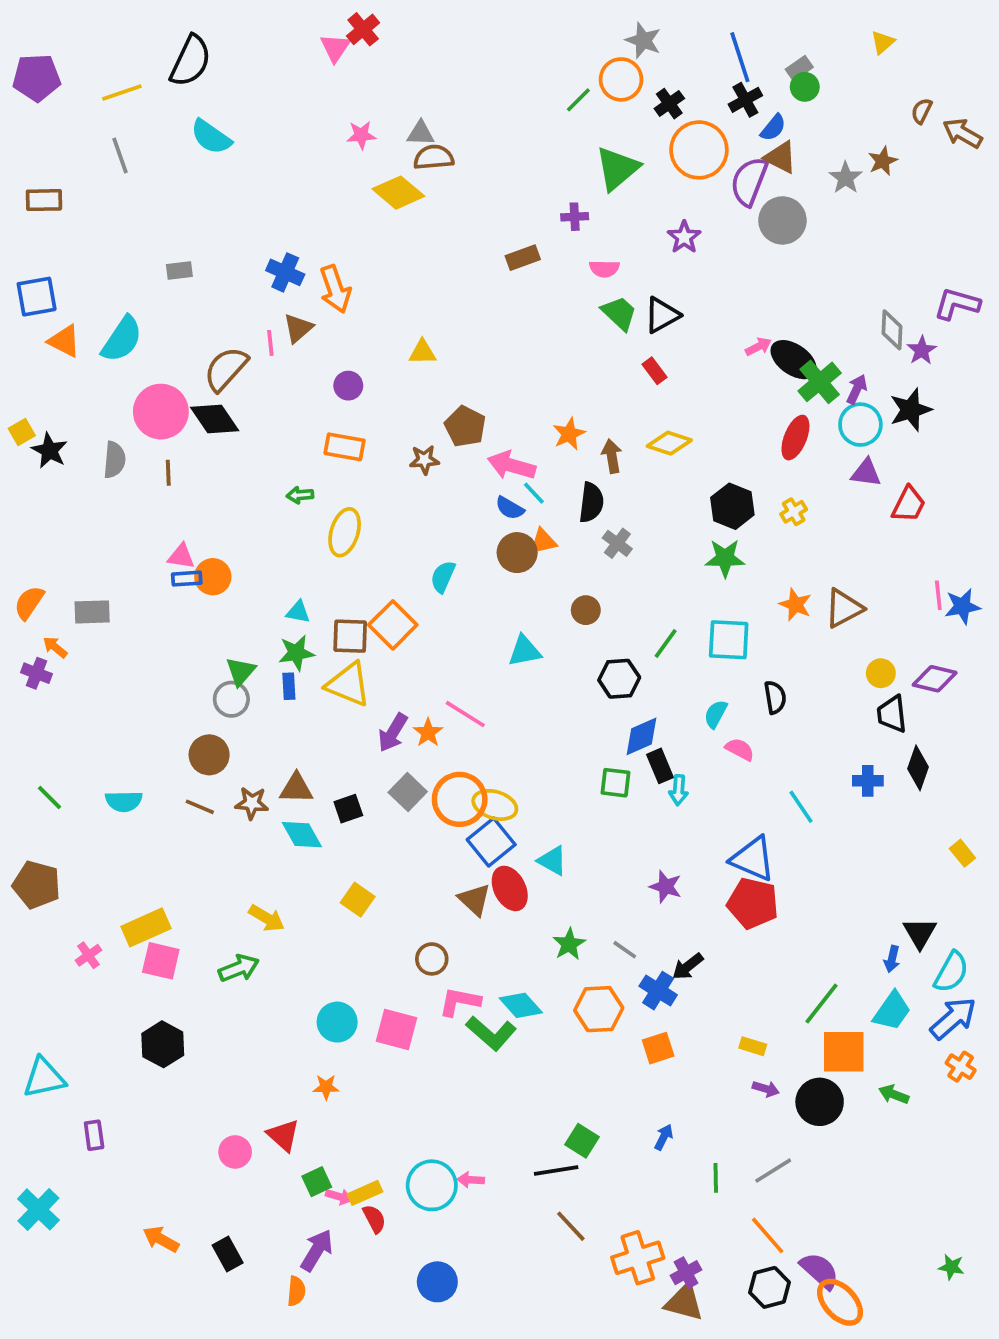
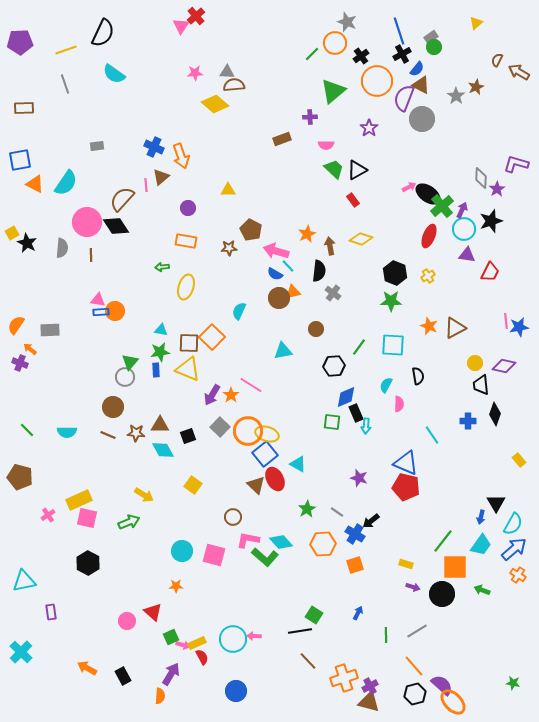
pink semicircle: (740, 749) -> (399, 404), turned 63

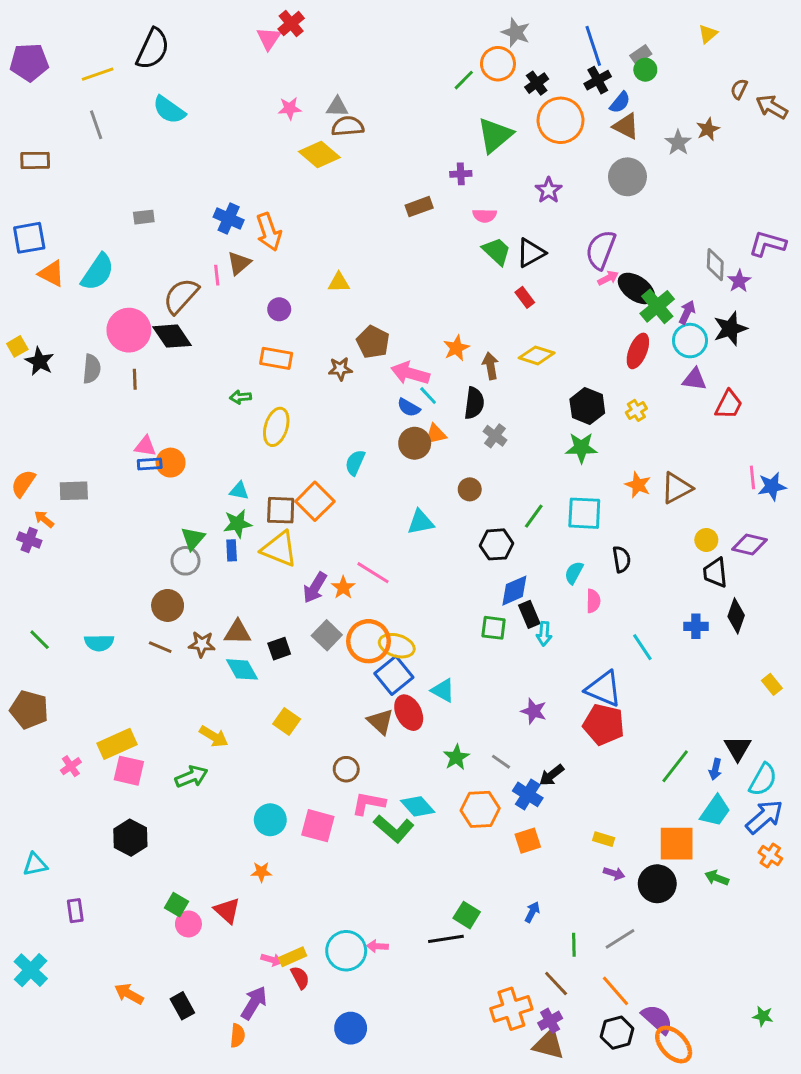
purple semicircle: (404, 98) -> (601, 250), moved
green line: (443, 541) -> (675, 766), moved
cyan triangle: (24, 581) -> (35, 864), size x0.7
green square: (171, 637) -> (177, 905), moved, turned -35
brown line: (308, 661) -> (556, 983), moved

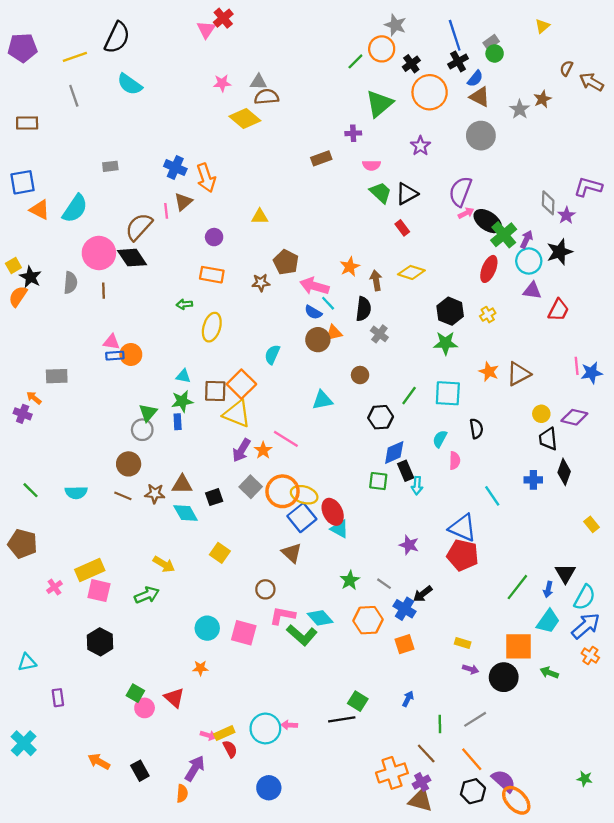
orange semicircle: (23, 483) -> (18, 296), moved
yellow triangle: (279, 549) -> (237, 414), moved
red ellipse: (409, 713) -> (333, 512), moved

